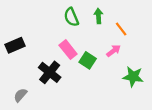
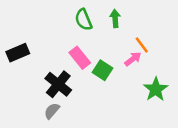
orange line: (121, 29) -> (142, 45), moved
green star: (133, 77) -> (156, 89), turned 30
gray semicircle: (20, 95) -> (52, 111), moved

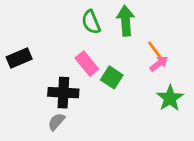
green arrow: (115, 18) -> (126, 21), size x1.5
pink arrow: (133, 59) -> (159, 64), moved
black cross: (58, 84) -> (63, 93), turned -36

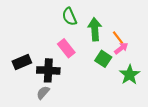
green arrow: (126, 21) -> (95, 29), moved
black rectangle: (19, 58) -> (22, 62), moved
green square: (112, 77) -> (103, 59), moved

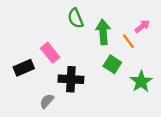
pink rectangle: (66, 48) -> (50, 53), moved
pink arrow: (121, 48) -> (142, 26), moved
black cross: (48, 70) -> (71, 79), moved

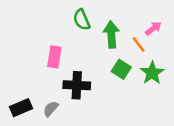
pink rectangle: (50, 53) -> (54, 57), turned 48
black rectangle: (24, 68) -> (21, 108), moved
green star: (141, 82) -> (152, 73), moved

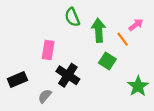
green star: (152, 73) -> (138, 86), moved
black cross: (77, 85) -> (68, 75), turned 30
black rectangle: (21, 108) -> (17, 80), moved

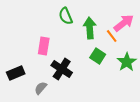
pink arrow: (136, 25) -> (124, 23), size x1.5
green star: (138, 86) -> (127, 62), moved

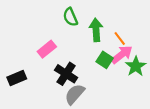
pink arrow: (124, 23) -> (122, 54), moved
pink rectangle: (44, 46) -> (47, 49), turned 42
gray semicircle: (41, 88) -> (75, 94), moved, size x1.5

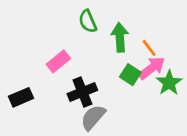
black cross: (66, 74) -> (82, 92), turned 35

